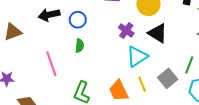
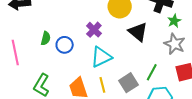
blue circle: (78, 20) -> (65, 45), moved
black triangle: (158, 33) -> (138, 32), moved

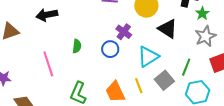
gray star: (175, 44) -> (205, 36), turned 30
blue circle: (65, 45) -> (110, 49), moved
cyan triangle: (101, 57) -> (148, 57), moved

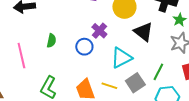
yellow line: (139, 86) -> (109, 86), turned -56

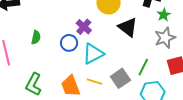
cyan triangle: (121, 58) -> (93, 54), moved

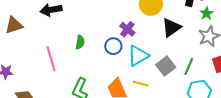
black triangle: (128, 27) -> (171, 28), turned 50
gray square: (120, 78) -> (166, 66), moved

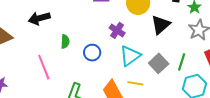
green semicircle: (80, 42) -> (65, 42), moved
blue circle: (113, 46) -> (92, 53), moved

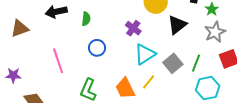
green semicircle: (65, 42) -> (86, 19), moved
blue circle: (92, 53) -> (97, 48), moved
yellow line: (135, 83) -> (149, 82), turned -63

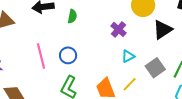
blue circle: (97, 48) -> (68, 55), moved
cyan triangle: (145, 54) -> (128, 56), size x0.6

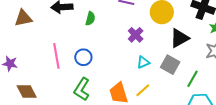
gray square: (155, 68) -> (170, 65), moved, turned -30

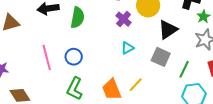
green semicircle: (90, 19) -> (77, 18), size x1.5
purple cross: (136, 35) -> (124, 19), moved
cyan triangle: (143, 62) -> (127, 48), moved

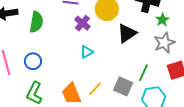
gray square: (161, 57) -> (123, 86), moved

